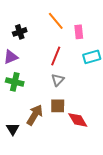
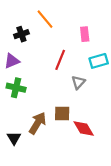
orange line: (56, 21) -> (45, 19), moved
gray triangle: (58, 80) -> (78, 82), moved

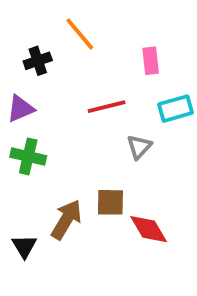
red line: (60, 60) -> (107, 107), turned 54

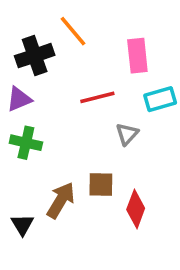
black cross: (38, 61) -> (35, 56), size x1.5
pink rectangle: (151, 61) -> (137, 56), size x1.4
red diamond: (149, 229) -> (136, 209), turned 51

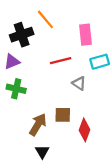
gray triangle: (127, 134) -> (79, 83), turned -40
black triangle: (22, 225) -> (42, 152), moved

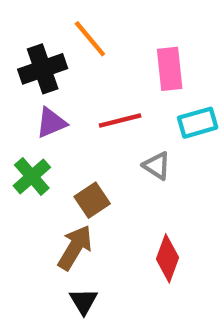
purple triangle: (12, 62) -> (51, 123), moved
green cross: (16, 89) -> (32, 176), turned 36
brown square: (63, 115) -> (92, 200), moved, turned -35

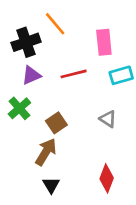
gray triangle: (157, 166) -> (108, 119), moved
red diamond: (167, 258) -> (107, 178), moved

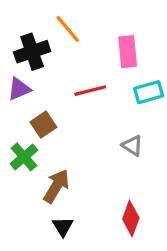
purple triangle: (31, 75) -> (19, 89), moved
green cross: (19, 108) -> (24, 157), moved
brown square: (56, 123) -> (43, 125), moved

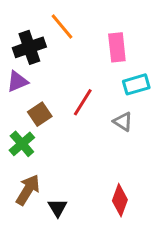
red line: (90, 91) -> (83, 102), moved, turned -44
gray triangle: (132, 146) -> (123, 122), moved
brown arrow: (56, 186) -> (28, 190), moved

